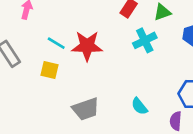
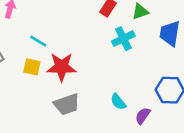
red star: (87, 46) -> (62, 67), moved
purple semicircle: (176, 121) -> (143, 116), moved, turned 30

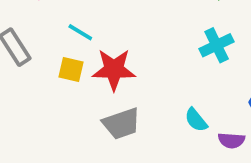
cyan cross: (123, 39) -> (217, 45), moved
purple semicircle: (143, 116) -> (231, 140), turned -120

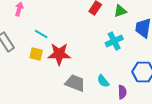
gray trapezoid: (121, 124) -> (75, 83), moved, turned -140
purple semicircle: (231, 140) -> (122, 92), turned -96

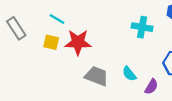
cyan cross: (114, 41) -> (142, 27), turned 36
purple semicircle: (122, 92) -> (151, 87), turned 32

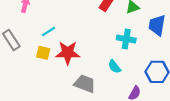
cyan line: (57, 19) -> (49, 32), turned -64
cyan semicircle: (129, 74) -> (114, 67), moved

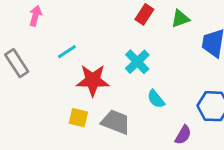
cyan cross: (126, 39) -> (137, 62), moved, turned 36
yellow square: (43, 53) -> (78, 118), moved

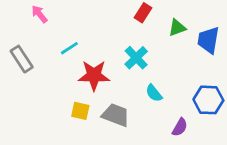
pink arrow: (35, 16) -> (39, 14), turned -54
green triangle: (180, 19) -> (177, 28), moved

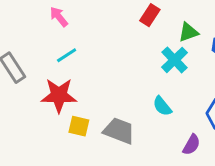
pink arrow: (39, 14) -> (59, 17), moved
cyan cross: (136, 58) -> (175, 60), moved
red star: (94, 75) -> (59, 95), moved

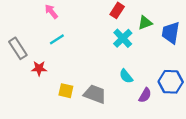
cyan cross: (175, 60) -> (123, 38), moved
red star: (59, 95) -> (39, 68), moved, size x0.6
purple semicircle: (191, 145) -> (145, 95), moved

